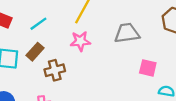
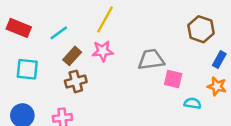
gray trapezoid: (127, 33) -> (151, 60), moved
brown rectangle: (35, 52) -> (72, 56), moved

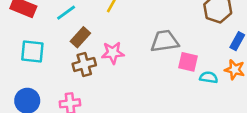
pink star: (103, 51) -> (113, 53), moved
cyan semicircle: (193, 103) -> (209, 77), moved

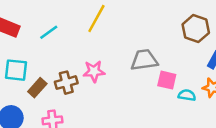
brown rectangle: (80, 37) -> (37, 88), moved

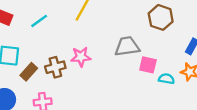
brown hexagon: (196, 29) -> (161, 17), moved

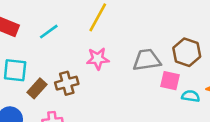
brown hexagon: (161, 17) -> (187, 52), moved
pink star: (81, 57) -> (98, 59), moved

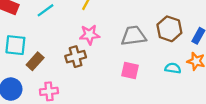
pink square: (170, 81) -> (130, 71), moved
brown cross: (67, 83) -> (76, 57), moved

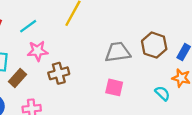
pink star: (90, 35) -> (38, 51), moved
cyan semicircle: (173, 68) -> (162, 93), moved, turned 35

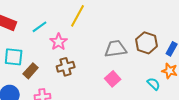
pink star: (38, 51) -> (59, 42), moved, turned -30
pink square: (114, 87) -> (113, 79), turned 35

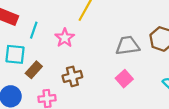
cyan line: (40, 27) -> (34, 30), moved, turned -35
brown cross: (66, 67) -> (72, 76), moved

